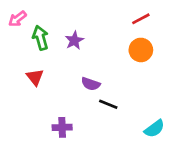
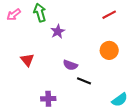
green arrow: (40, 38) -> (40, 13), moved
orange circle: (141, 50) -> (109, 50), moved

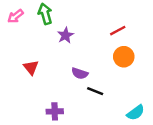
red line: (109, 15) -> (118, 31), moved

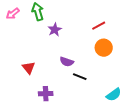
red triangle: (31, 67) -> (29, 68), moved

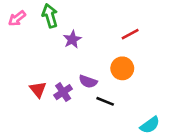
orange circle: (104, 48) -> (122, 68), moved
purple cross: (46, 94) -> (63, 92), moved, turned -32

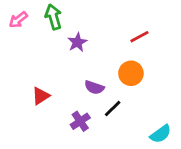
red triangle: (38, 89) -> (41, 96), turned 36
purple cross: (63, 92) -> (80, 121), moved
black line: (105, 101) -> (113, 109), turned -66

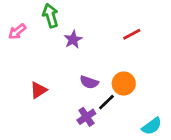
pink arrow: (18, 20) -> (17, 32), moved
orange circle: (131, 73) -> (124, 84), moved
purple cross: (80, 121) -> (86, 117), moved

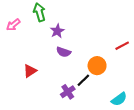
red line: (132, 34) -> (122, 46), moved
purple semicircle: (89, 82) -> (64, 52), moved

